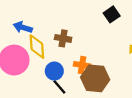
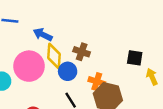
black square: (112, 14) -> (135, 58), moved, turned 35
blue circle: (54, 71) -> (68, 71), moved

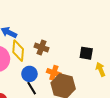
blue circle: (68, 71) -> (29, 74), moved

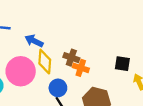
orange cross: (54, 73) -> (81, 68), moved

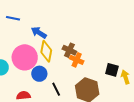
black square: (122, 64) -> (112, 70), moved
blue circle: (58, 88) -> (39, 74), moved

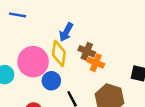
blue arrow: (39, 33) -> (66, 32), moved, turned -91

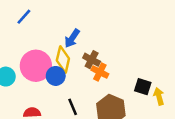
blue line: (17, 15) -> (24, 17), turned -63
blue circle: (51, 81) -> (56, 76), moved

